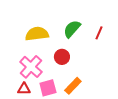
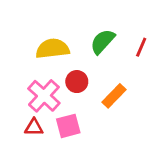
red circle: (62, 57) -> (77, 82), moved
orange rectangle: (73, 86) -> (114, 96), moved

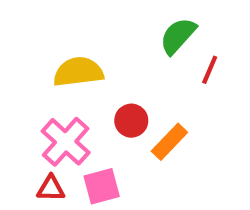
green semicircle: (103, 41) -> (178, 36), moved
red circle: (77, 82) -> (131, 121), moved

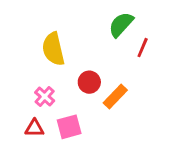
yellow semicircle: (78, 72) -> (53, 49), turned -96
pink cross: (66, 142) -> (45, 97), size x0.6

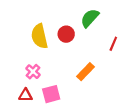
red line: (143, 48) -> (113, 44), moved
red circle: (89, 82) -> (66, 34), moved

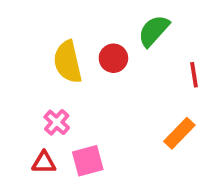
red line: (113, 44) -> (194, 75), turned -32
orange rectangle: (85, 72) -> (179, 133), moved

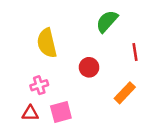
red circle: (113, 58) -> (89, 67), moved
pink cross: (57, 122) -> (39, 85), turned 30

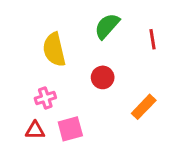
green semicircle: (107, 21) -> (107, 26), moved
red line: (135, 52) -> (153, 39), moved

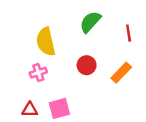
pink cross: (45, 98) -> (38, 73), moved
orange rectangle: (144, 107) -> (121, 73), moved

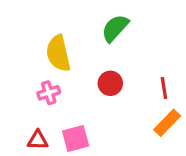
red line: (129, 33) -> (164, 88), moved
orange rectangle: (121, 73) -> (167, 123), moved

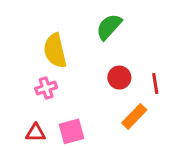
red circle: (110, 83) -> (119, 78), moved
orange rectangle: (167, 123) -> (134, 116), moved

